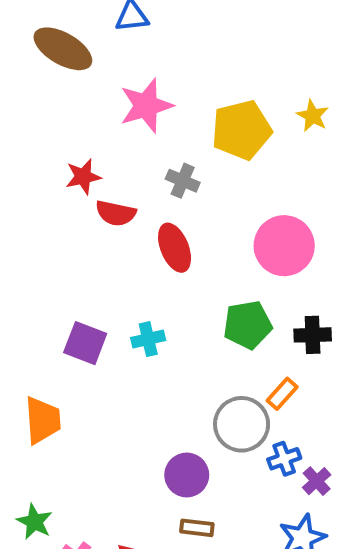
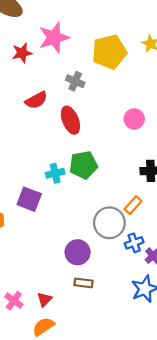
red star: (83, 177) -> (22, 53), moved
red semicircle: (116, 213) -> (36, 100), turned -40
pink circle: (284, 246) -> (134, 119), size x0.6
green pentagon: (248, 325) -> (83, 165), moved
purple square: (85, 343) -> (29, 199), moved

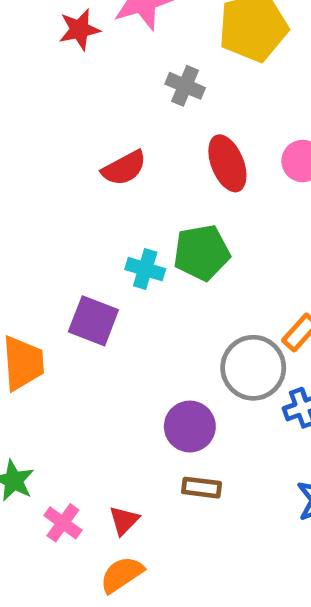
red semicircle: (36, 100) -> (124, 168), moved
red ellipse: (70, 120) -> (227, 163), moved
cyan cross: (55, 173) -> (145, 269), turned 30

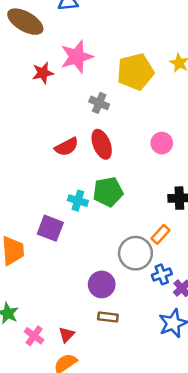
red ellipse: (227, 163) -> (102, 144), moved

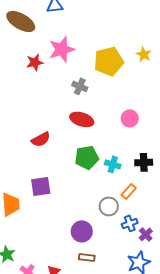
red ellipse: (102, 144) -> (82, 119), turned -50
red semicircle: (67, 147) -> (41, 139), moved
cyan cross: (78, 201) -> (113, 164), moved
purple square: (50, 228) -> (41, 186), turned -30
gray circle: (135, 253) -> (109, 206), size x0.7

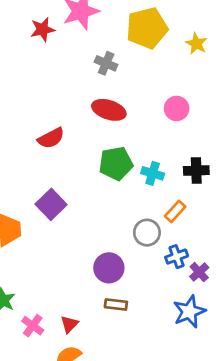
yellow star: (144, 54) -> (196, 44), moved
purple square: (41, 186) -> (51, 204), turned -35

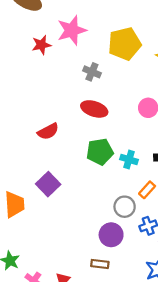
purple circle: (109, 268) -> (111, 235), moved

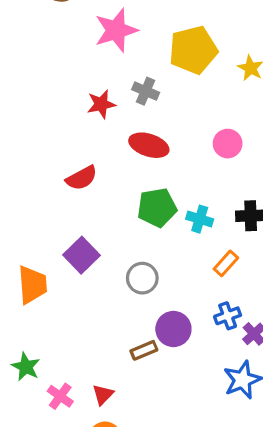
red star: (41, 45) -> (101, 104), moved
gray circle: (125, 207) -> (142, 278), moved
brown rectangle: (100, 264) -> (144, 350), moved, turned -30

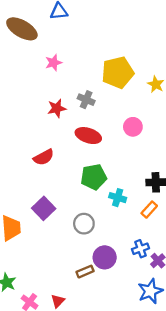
pink star: (116, 30) -> (53, 63), moved, size x0.6
pink circle: (228, 144) -> (133, 127), moved
cyan cross: (200, 219) -> (118, 198), moved
orange rectangle: (226, 263) -> (149, 210), moved

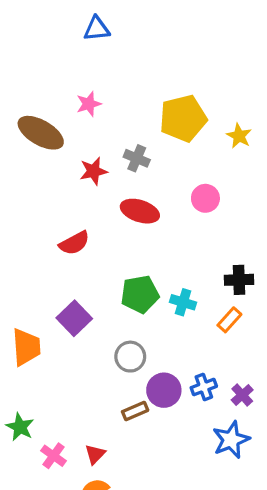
brown ellipse: (22, 29) -> (41, 133), moved
green pentagon: (94, 177) -> (140, 294), moved
gray circle: (84, 224) -> (130, 357), moved
blue cross: (141, 249) -> (204, 387), moved

